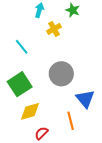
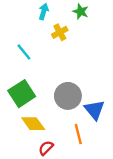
gray circle: (61, 74) -> (68, 96), moved
yellow diamond: (30, 111) -> (33, 124), turned 70

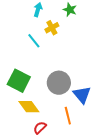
cyan line: (24, 52) -> (34, 41), moved
green square: (22, 94) -> (19, 81), turned -30

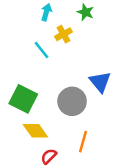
blue triangle: (82, 95) -> (100, 82), moved
orange line: (68, 116) -> (83, 142), turned 30

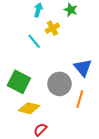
yellow diamond: (35, 131) -> (29, 108), turned -40
orange line: (83, 142) -> (80, 99), moved

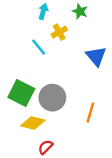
blue triangle: (83, 68) -> (96, 56), moved
gray circle: (59, 84) -> (52, 98), moved

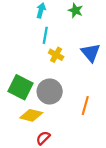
yellow cross: (59, 32) -> (56, 55), moved, turned -32
cyan line: (39, 47) -> (45, 35), moved, turned 49

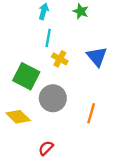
green square: (20, 87) -> (26, 76), moved
yellow diamond: (31, 115) -> (18, 117), moved, turned 30

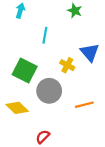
cyan arrow: (44, 11) -> (20, 11), moved
yellow cross: (60, 59) -> (67, 65), moved
orange line: (91, 113) -> (84, 105), turned 60

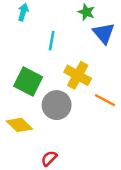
blue triangle: (90, 52) -> (104, 33), moved
yellow cross: (67, 65) -> (78, 75), size x1.5
orange line: (84, 105) -> (105, 100), moved, turned 42

